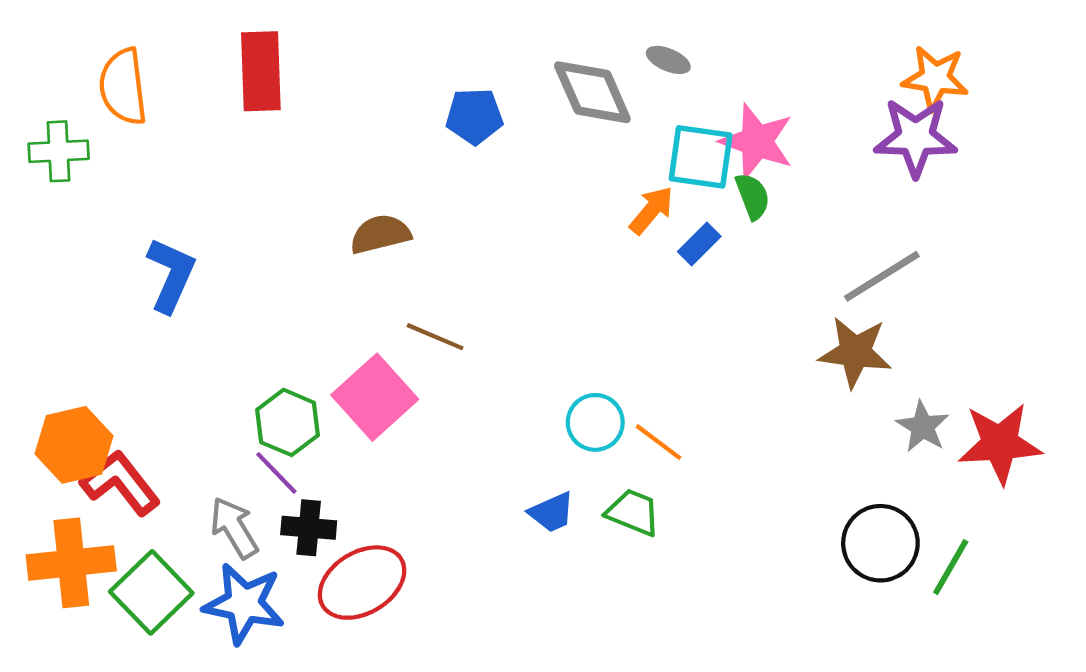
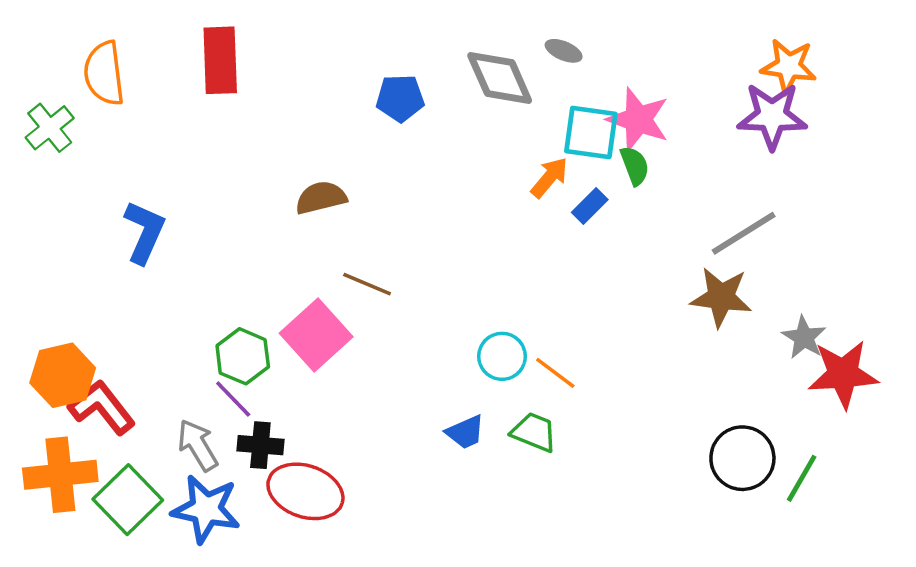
green cross: (59, 151) -> (50, 128), turned -36
gray star: (923, 427) -> (804, 337), moved
red ellipse: (362, 583) -> (305, 491), turned 50

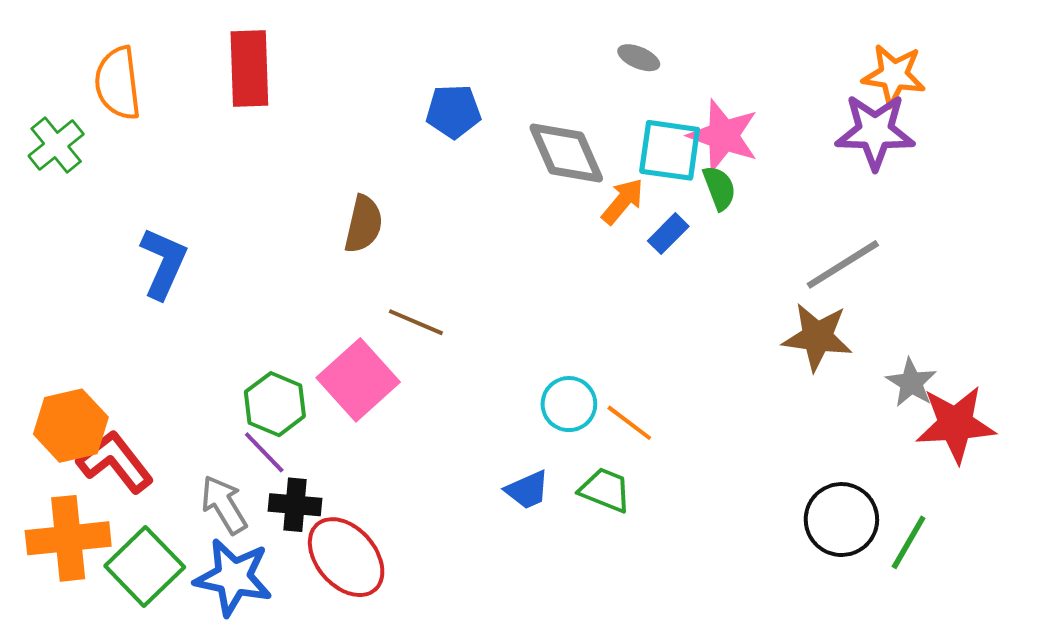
gray diamond: (500, 78) -> (566, 153), moved
brown semicircle: (321, 198) -> (364, 224), turned 117
red ellipse: (305, 491) -> (346, 557), turned 30

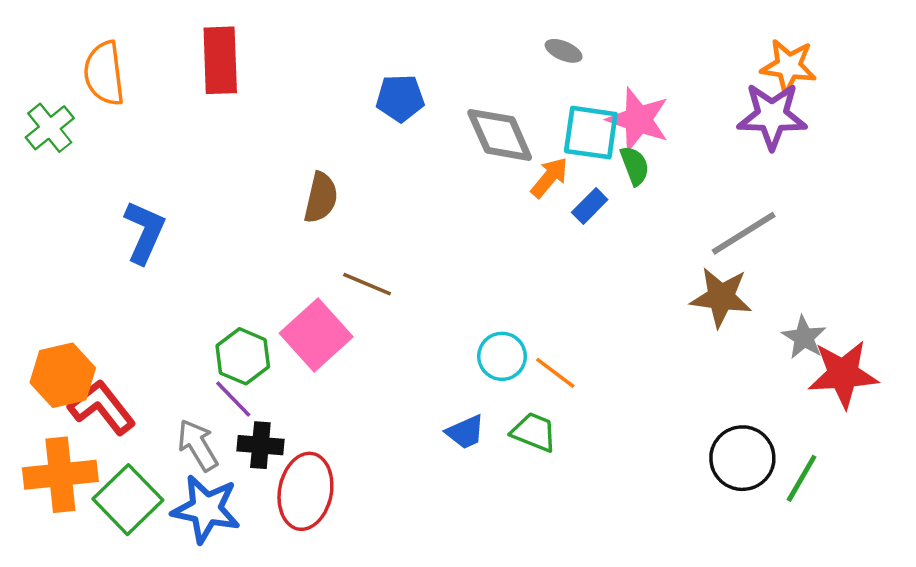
red ellipse: (346, 557) -> (305, 491), turned 52

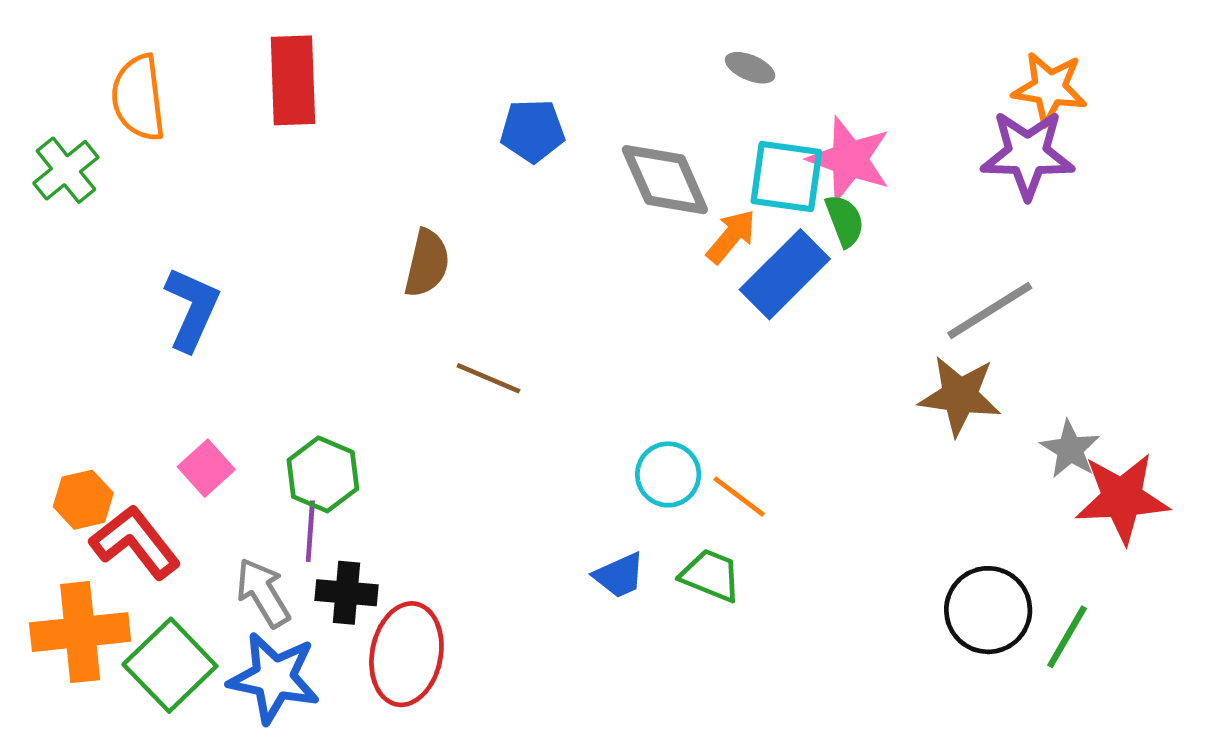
blue rectangle: (590, 206) -> (785, 274), size x1.8
pink square: (316, 335) -> (206, 468), moved, size x0.6
orange hexagon: (63, 375) -> (83, 500), size x0.7
purple line: (233, 399) -> (310, 531), turned 48

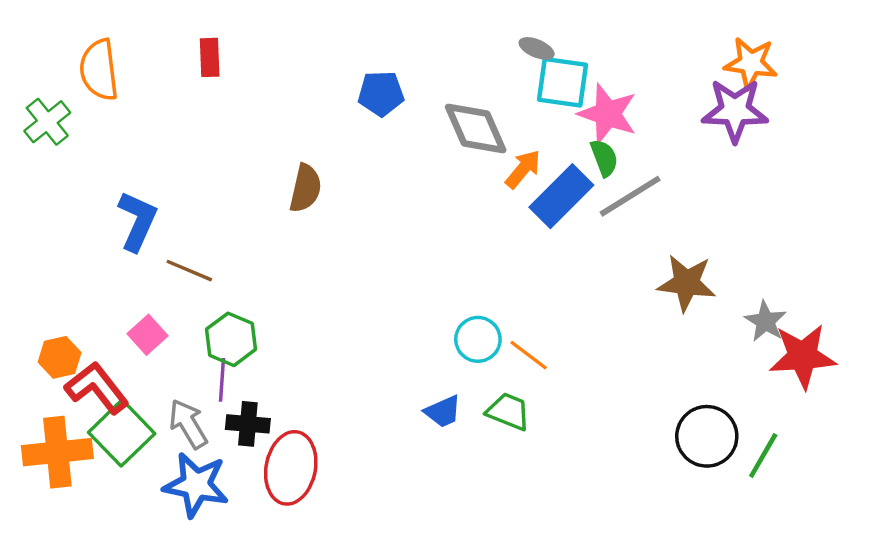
red rectangle: (293, 80) -> (210, 57), size x0.6
cyan square: (786, 177) -> (562, 82), moved
gray line: (990, 311) -> (630, 196), moved
brown line: (488, 378) -> (189, 271), moved
green square: (170, 665) -> (122, 433), moved

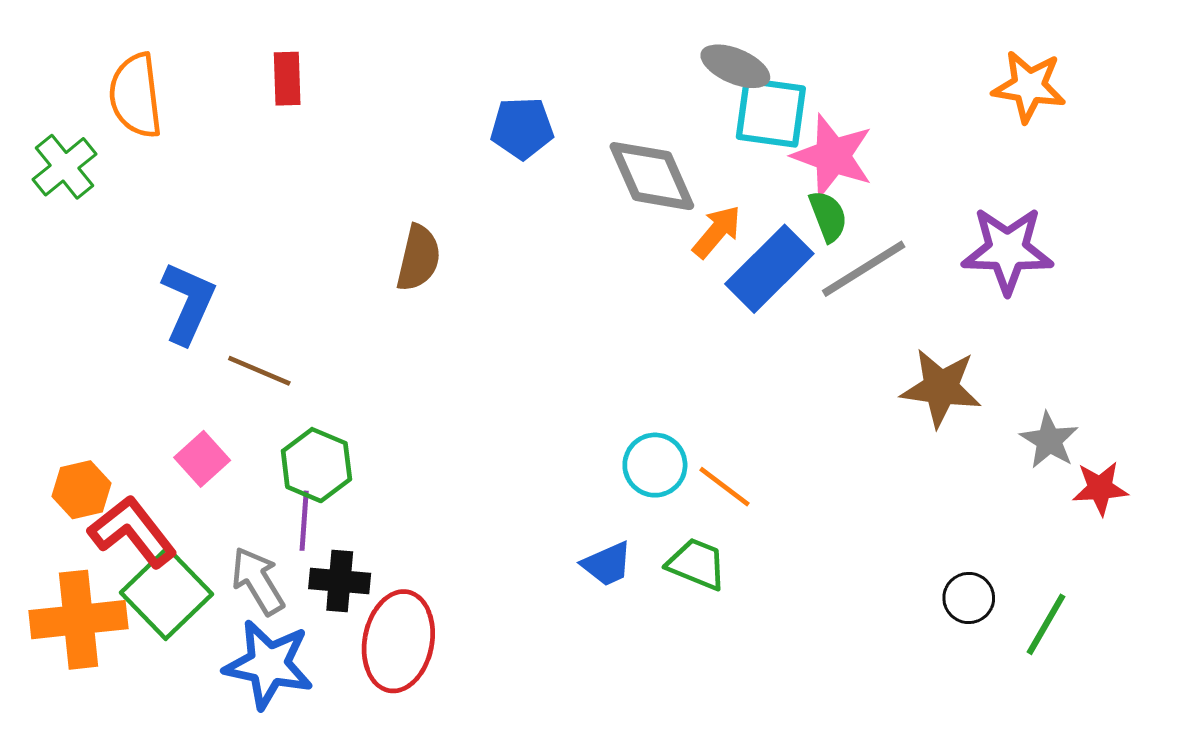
gray ellipse: (537, 48) -> (735, 66), size x1.4
purple star: (735, 110) -> (1007, 250), moved
red star: (803, 356) -> (1100, 488), size x0.6
black circle: (707, 436) -> (969, 598), size x0.6

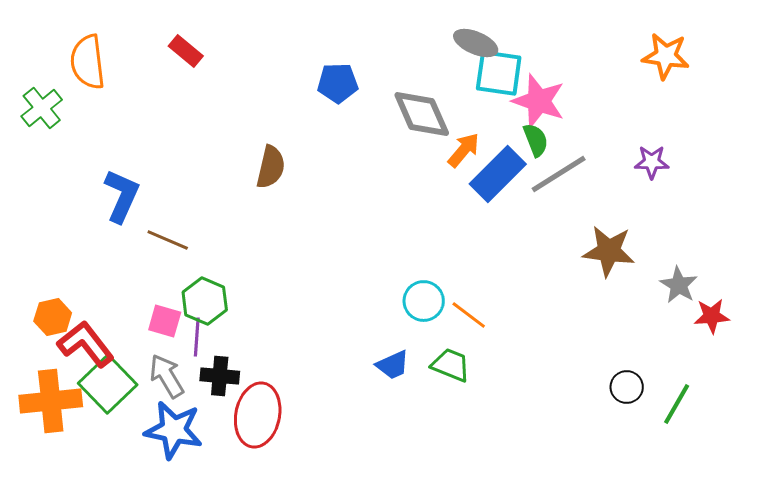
red rectangle: (287, 79) -> (186, 51), turned -48
purple star: (1007, 250) -> (652, 162), size x0.6
pink square: (202, 459) -> (165, 321), moved, turned -32

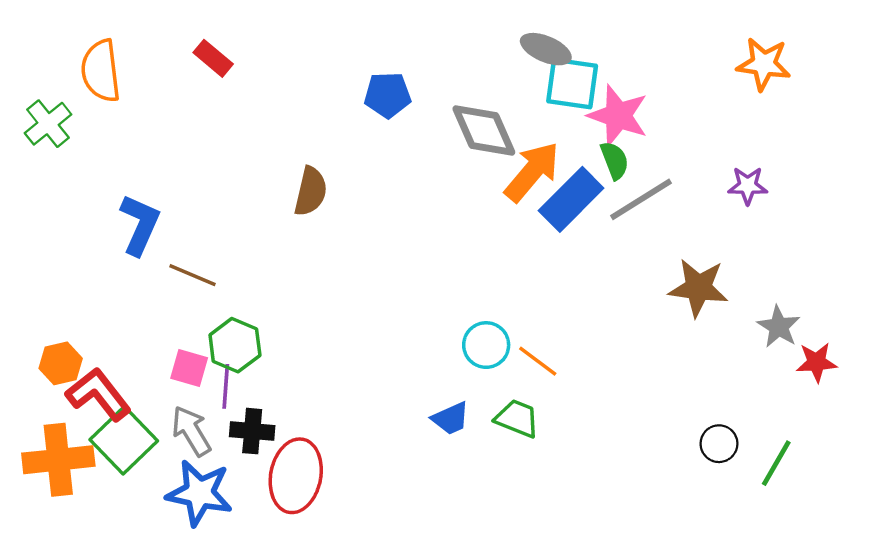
orange arrow: (464, 150) -> (532, 172), size x1.5

